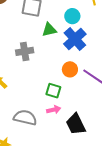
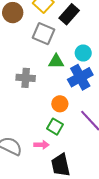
orange circle: (70, 69) -> (60, 104), moved
green square: (53, 91) -> (55, 127), moved

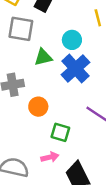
orange circle: (60, 104) -> (38, 107), moved

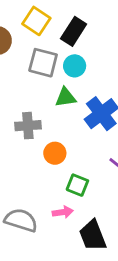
cyan circle: (72, 40) -> (75, 66), moved

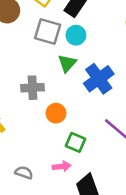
green triangle: (66, 97) -> (67, 63), turned -42
gray semicircle: (21, 220) -> (24, 173), size x0.6

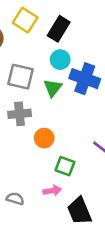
gray square: (48, 31) -> (21, 77), moved
blue cross: (99, 79) -> (85, 79), moved, turned -32

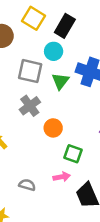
cyan circle: (60, 60) -> (54, 51), moved
gray cross: (20, 114) -> (30, 106), turned -30

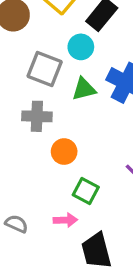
green triangle: (60, 81) -> (84, 89), turned 30
gray cross: (30, 106) -> (37, 116), turned 30

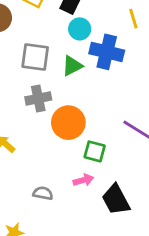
cyan circle: (81, 47) -> (80, 29), moved
orange circle: (64, 152) -> (68, 123), size x1.5

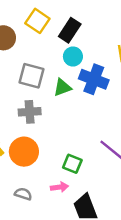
orange circle: (68, 123) -> (24, 152), moved

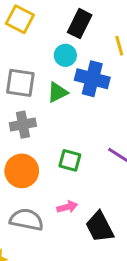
black rectangle: (70, 30) -> (80, 24), moved
green square: (72, 164) -> (70, 160), moved
gray semicircle: (23, 194) -> (27, 220), size x1.6

